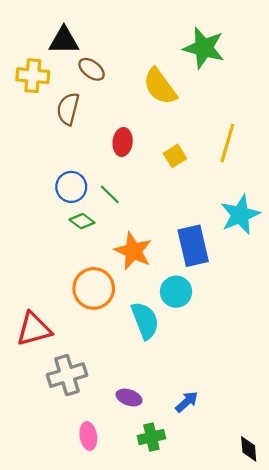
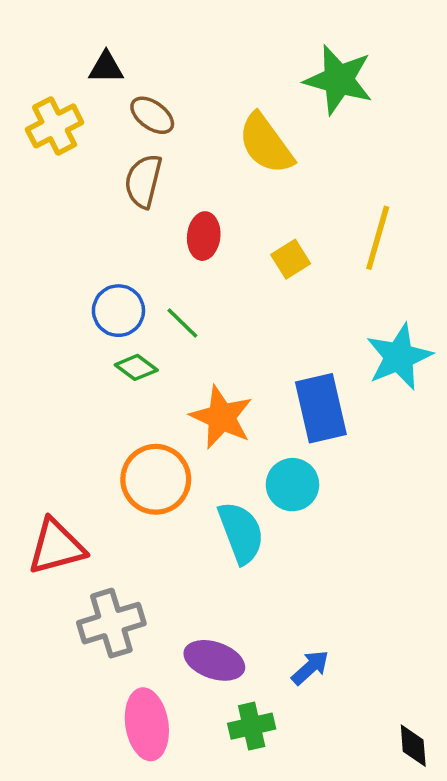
black triangle: (64, 40) -> (106, 67), size x0.7
yellow cross: (33, 76) -> (55, 126), turned -32
brown semicircle: (68, 109) -> (143, 181), moved
purple ellipse: (129, 398) -> (214, 660), size x1.4
pink ellipse: (88, 436) -> (147, 724), size x1.5

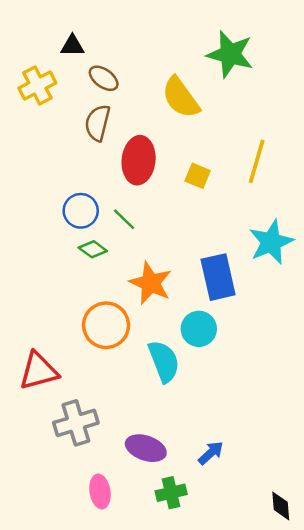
red ellipse: (204, 236) -> (139, 160), size x1.5
yellow square: (291, 259) -> (198, 176), turned -35
pink ellipse: (147, 724) -> (100, 492), size x0.7

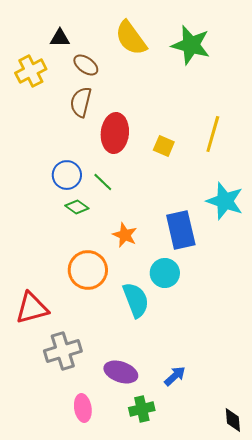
yellow semicircle: (181, 98) -> (131, 38), moved
cyan star: (271, 242) -> (225, 201), turned -30
orange star: (151, 283) -> (125, 235), size x0.7

